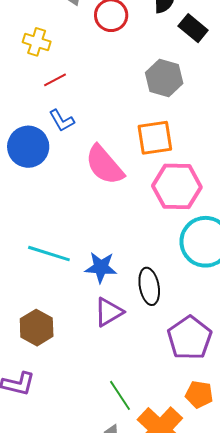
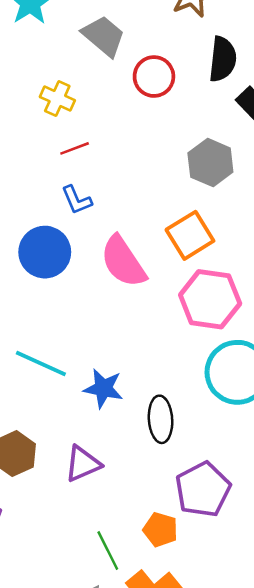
orange square: (155, 138) -> (190, 235), turned -30
blue circle: (28, 147) -> (45, 252), moved
purple triangle: (109, 312) -> (83, 464), moved
orange pentagon: (199, 394) -> (160, 530), moved

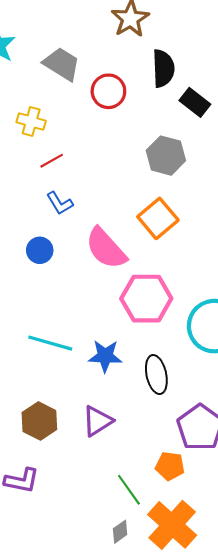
blue circle: (45, 252) -> (40, 250), size x0.6
pink hexagon: (210, 299) -> (146, 299), moved

